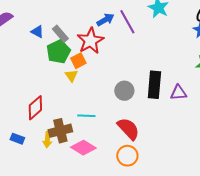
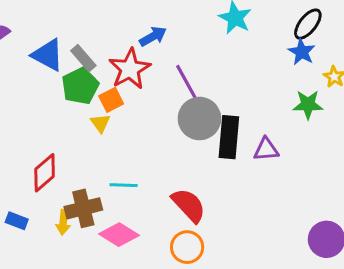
purple line: (127, 22) -> (187, 83), moved
blue triangle: (37, 32) -> (48, 55), size x1.6
gray circle: (124, 91) -> (199, 119), moved, size x1.4

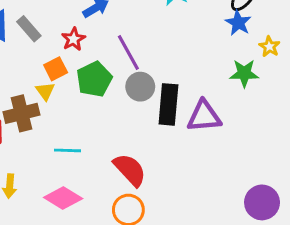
red star: (130, 69) -> (73, 39), size x0.6
green pentagon: (80, 86) -> (94, 79), moved
gray circle: (199, 119) -> (140, 87), size x0.7
purple triangle: (266, 149) -> (204, 116), size x1.4
brown cross: (83, 208) -> (21, 113), moved

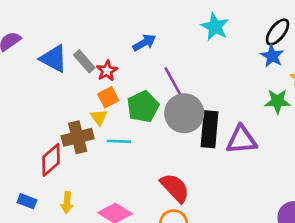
red star: (73, 39) -> (107, 71), moved
gray circle: (140, 87) -> (184, 113), size x1.5
cyan line: (67, 150) -> (119, 141), moved

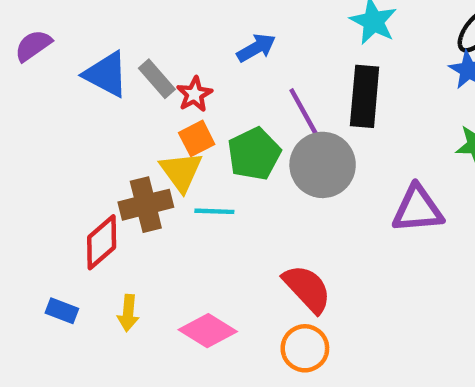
yellow triangle: (99, 117) -> (181, 172), size x1.5
black rectangle: (210, 129) -> (365, 96), moved

